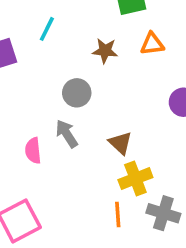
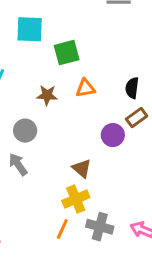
brown triangle: (120, 143) -> (82, 168), moved
orange line: (118, 214) -> (62, 229), turned 30

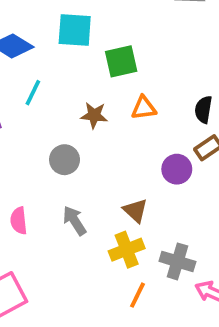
gray arrow: (18, 164) -> (75, 221), moved
gray cross: (100, 227) -> (177, 261), moved
orange line: (62, 229) -> (137, 295), moved

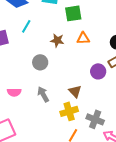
pink semicircle: (19, 221) -> (14, 92), turned -88

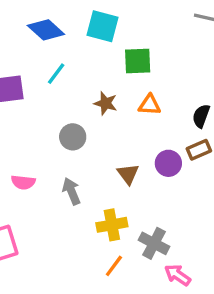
brown triangle: (75, 91) -> (128, 174), moved

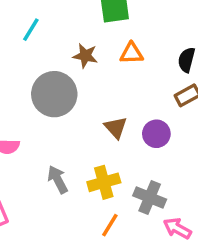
gray circle: (73, 137) -> (54, 94), size x1.6
purple circle: (168, 163) -> (156, 134), moved
gray arrow: (72, 191) -> (58, 179), moved

